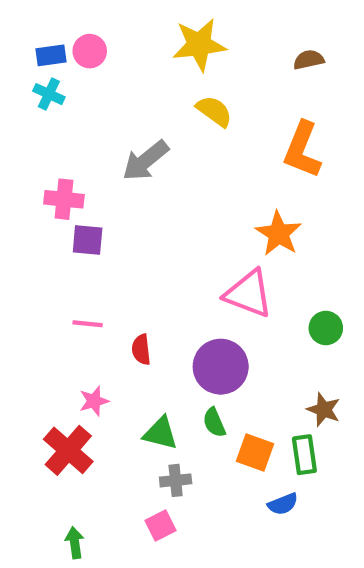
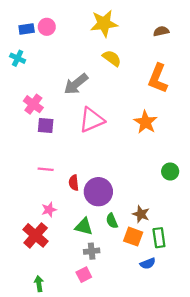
cyan cross: (49, 94) -> (18, 58), moved
pink cross: (64, 199) -> (33, 104), turned 30
pink triangle: (249, 294) -> (92, 120), moved, turned -44
purple circle: (221, 367) -> (98, 192), moved
brown star: (324, 410) -> (141, 214), moved

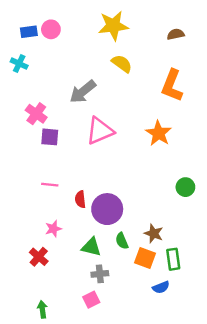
red cross: (36, 235) -> (39, 257), size x0.7

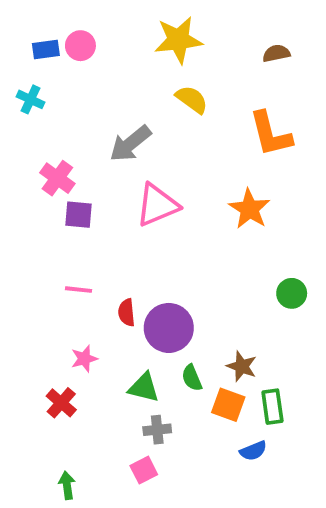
orange L-shape: (172, 86) -> (271, 134), turned -36

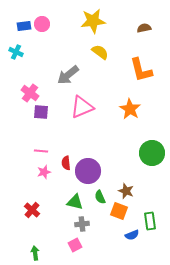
green circle: (292, 293) -> (152, 153), size x1.6
pink star: (84, 359) -> (44, 172), moved
green rectangle: (272, 407) -> (150, 221), moved

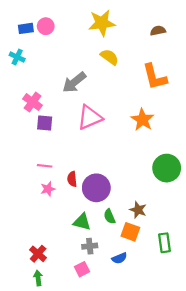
red cross: (32, 210) -> (38, 254), moved
blue semicircle: (132, 235) -> (119, 258), moved

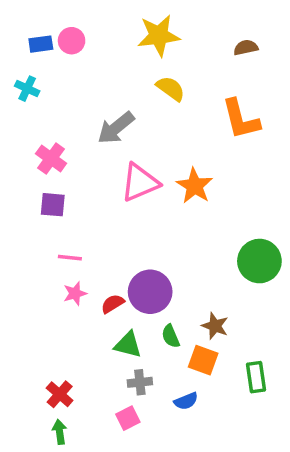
orange star: (142, 120) -> (195, 186), moved
purple square: (45, 123) -> (53, 205), moved
red semicircle: (72, 179) -> (113, 304), moved, turned 64

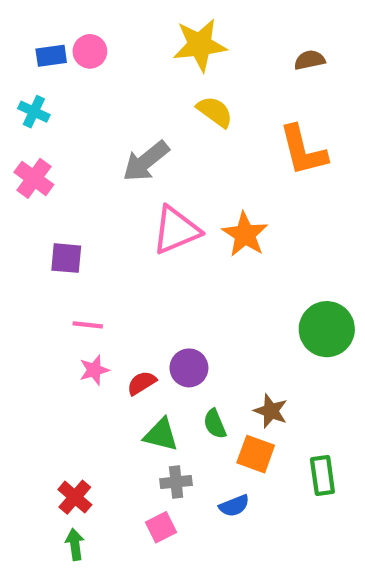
pink cross: (51, 159) -> (34, 178), moved
purple circle: (150, 292) -> (189, 368), size x0.7

